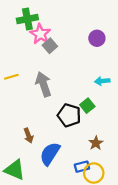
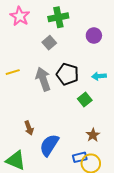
green cross: (27, 19) -> (58, 17), moved
pink star: (40, 34) -> (20, 16), moved
black pentagon: (69, 115) -> (67, 74), moved

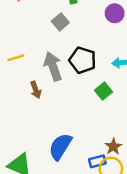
brown arrow: (29, 128) -> (36, 90), moved
brown star: (93, 135) -> (113, 147), moved

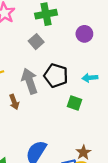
green square: (104, 91) -> (75, 103), turned -32

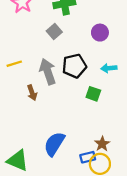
purple circle: (84, 34) -> (100, 33), moved
black pentagon: (56, 76) -> (74, 66), turned -30

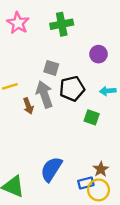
gray square: (54, 31) -> (51, 68), moved, turned -32
brown arrow: (32, 93) -> (28, 106), moved

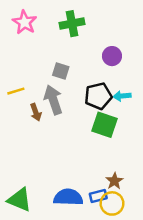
black pentagon: (72, 89) -> (98, 96), moved
green square: (92, 117) -> (104, 125), size x1.5
blue semicircle: (51, 169) -> (68, 197), moved, turned 60

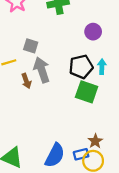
gray square: (61, 71) -> (31, 46), moved
cyan arrow: (122, 96) -> (102, 67), turned 96
blue semicircle: (68, 197) -> (55, 155), turned 115

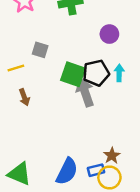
gray arrow: (42, 70) -> (85, 92), moved
brown arrow: (26, 81) -> (24, 97), moved
green square: (87, 92) -> (73, 74), moved

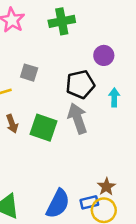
black pentagon: (96, 73) -> (80, 84), moved
green square: (73, 74) -> (43, 128), moved

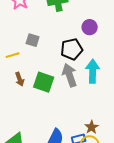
cyan arrow: (114, 97) -> (93, 71), moved, size x1.6

